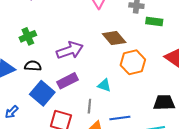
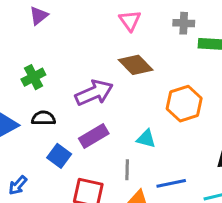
brown diamond: (114, 38) -> (136, 65), moved
blue square: (42, 93) -> (59, 156), size x0.7

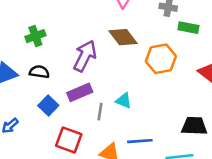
purple arrow: (94, 93) -> (85, 56), turned -48
orange hexagon: (184, 104) -> (161, 59), moved
gray line: (127, 170) -> (100, 112), moved

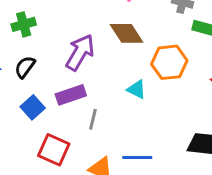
black semicircle: (39, 72) -> (25, 67), turned -66
cyan triangle: (124, 101) -> (137, 89), moved

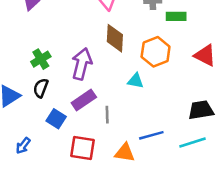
green cross: (24, 24) -> (41, 59), moved
brown diamond: (127, 33) -> (115, 38), turned 52

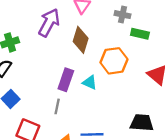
purple arrow: (82, 64) -> (49, 23), moved
purple rectangle: (84, 100) -> (66, 80), moved, turned -50

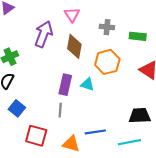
gray cross: (123, 15) -> (107, 27), moved
green rectangle: (140, 34) -> (138, 36), moved

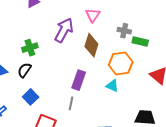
green rectangle: (138, 36) -> (140, 41), moved
cyan triangle: (87, 84) -> (112, 86), moved

